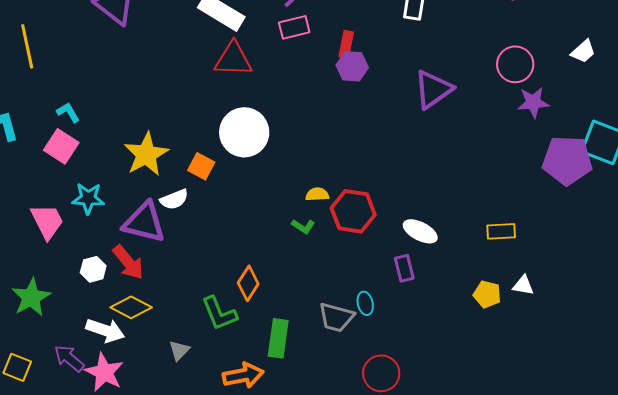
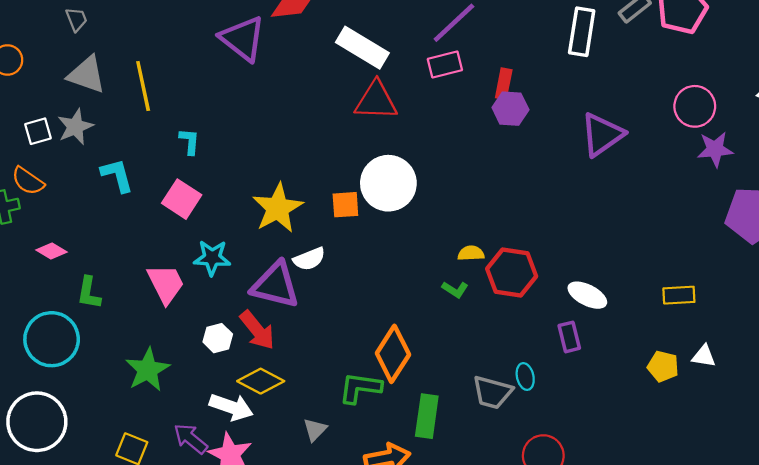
cyan L-shape: (68, 112) -> (189, 141), moved, turned 35
orange square: (201, 166) -> (345, 205), moved, turned -32
orange diamond: (248, 283) -> (393, 354), size x1.4
green L-shape: (219, 313) -> (360, 388), turned 120

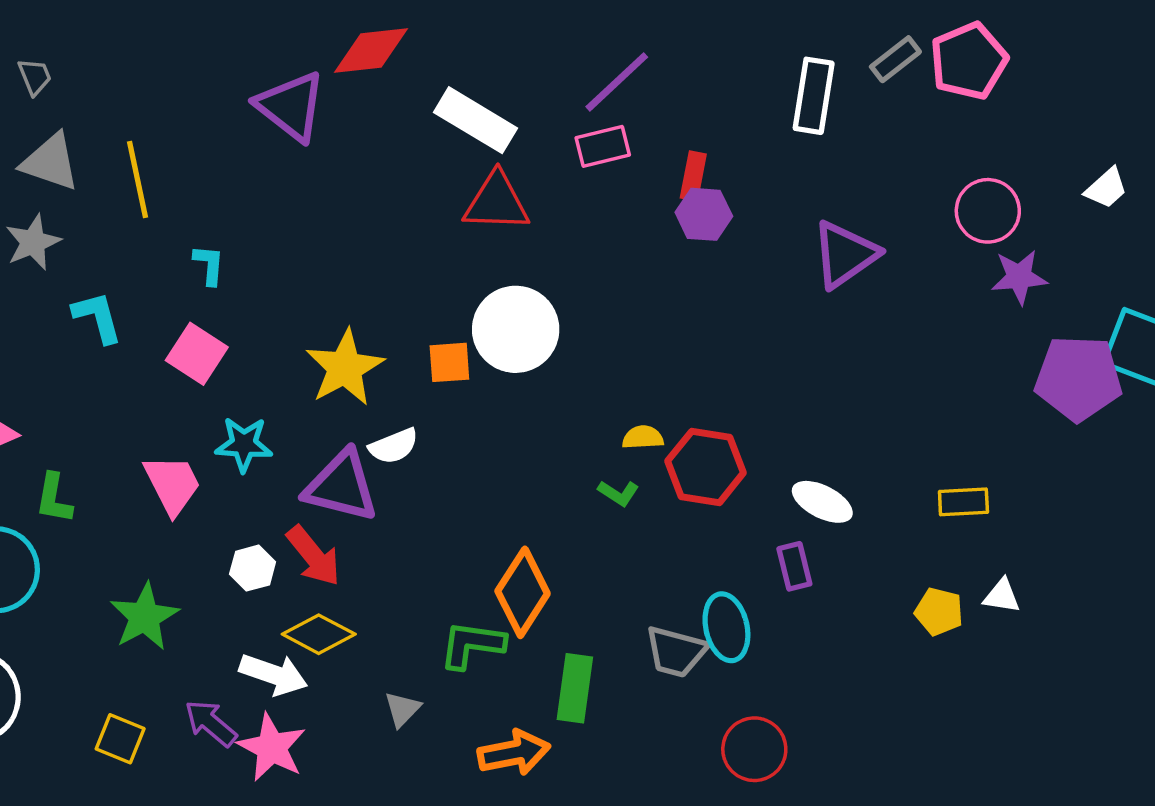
cyan ellipse: (525, 377) -> (726, 627), size x1.6

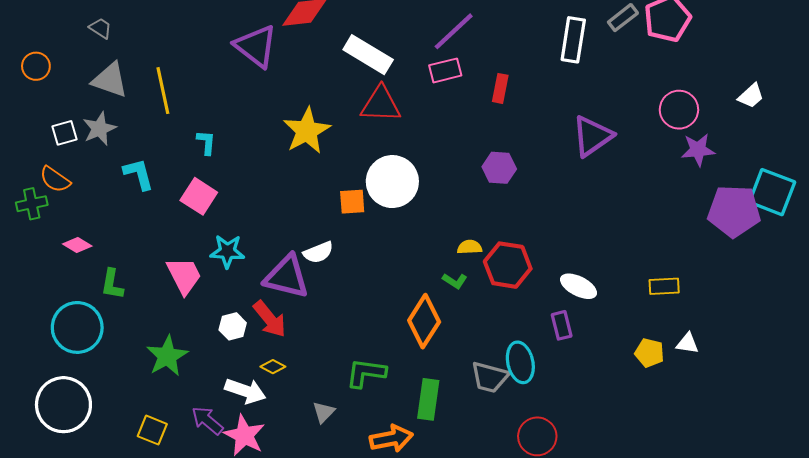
gray trapezoid: (35, 77) -> (100, 28), turned -35
purple hexagon: (704, 214) -> (499, 168), moved
yellow star: (345, 368) -> (307, 131), moved
orange diamond: (523, 592) -> (424, 321), moved
yellow diamond: (319, 634) -> (273, 367), size x0.6

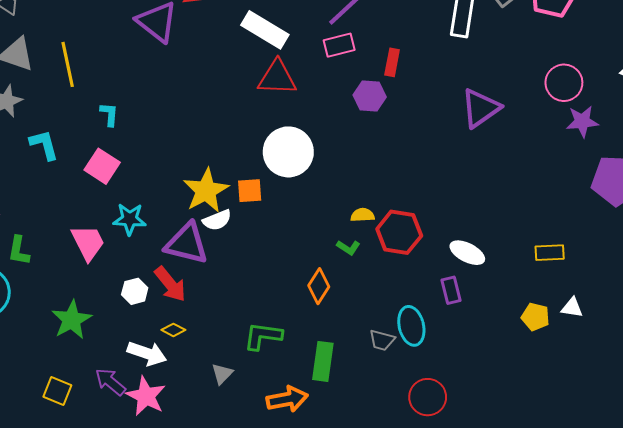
yellow star: (307, 131) -> (206, 191), moved
purple hexagon: (499, 168) -> (370, 96), moved
orange square: (352, 202) -> (250, 191), moved
orange diamond: (424, 321) -> (319, 286), size x0.7
gray trapezoid: (490, 377) -> (382, 340), size x0.7

